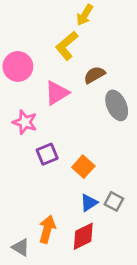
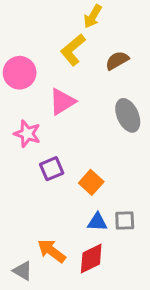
brown semicircle: (94, 75) -> (117, 61), moved
gray square: (114, 201) -> (125, 220), turned -30
blue triangle: (89, 203) -> (97, 222), turned 36
orange arrow: (47, 229) -> (52, 251), turned -68

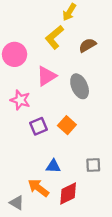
gray ellipse: (128, 115) -> (80, 86), moved
orange square: (91, 182) -> (67, 125), moved
blue triangle: (97, 222) -> (53, 166), moved

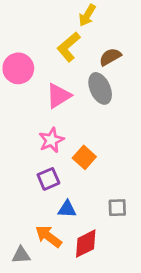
gray ellipse: (80, 86) -> (100, 88), moved
pink star: (20, 100) -> (51, 140), moved, turned 30
purple square: (38, 126) -> (48, 179), moved
gray triangle: (17, 203) -> (21, 255), turned -35

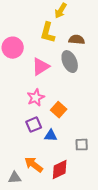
yellow L-shape: (69, 47) -> (48, 33), turned -35
brown semicircle: (110, 57) -> (77, 40), turned 35
blue triangle: (67, 209) -> (51, 136), moved

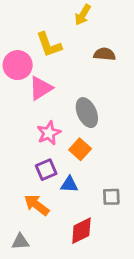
yellow L-shape: (48, 33) -> (49, 45), moved, turned -35
gray ellipse: (70, 62) -> (87, 113), moved
pink triangle: (41, 67) -> (41, 88), moved
orange arrow: (34, 165) -> (37, 205), moved

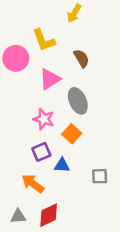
brown semicircle: (105, 54) -> (81, 58), moved, turned 54
pink triangle: (41, 88) -> (50, 79), moved
pink star: (49, 133) -> (44, 119), turned -30
red diamond: (81, 231) -> (49, 215), moved

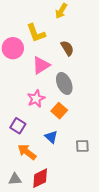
pink star: (44, 119) -> (36, 99), turned 30
purple square: (41, 152) -> (18, 126), moved, turned -35
blue triangle: (62, 165) -> (51, 137), turned 40

